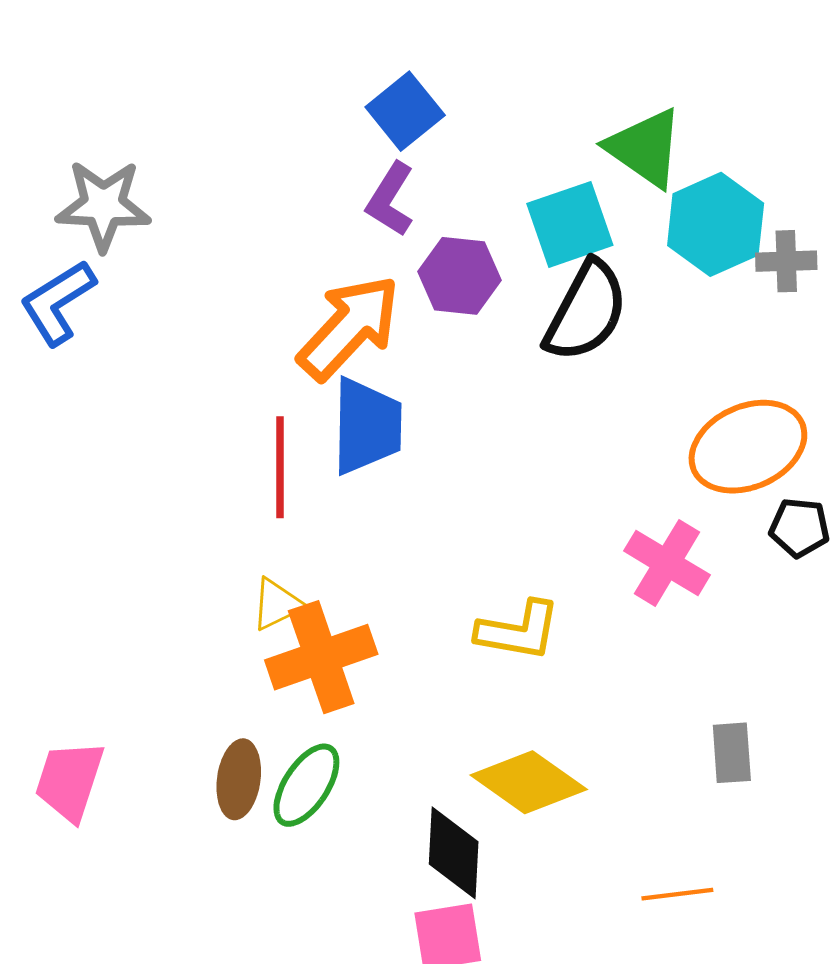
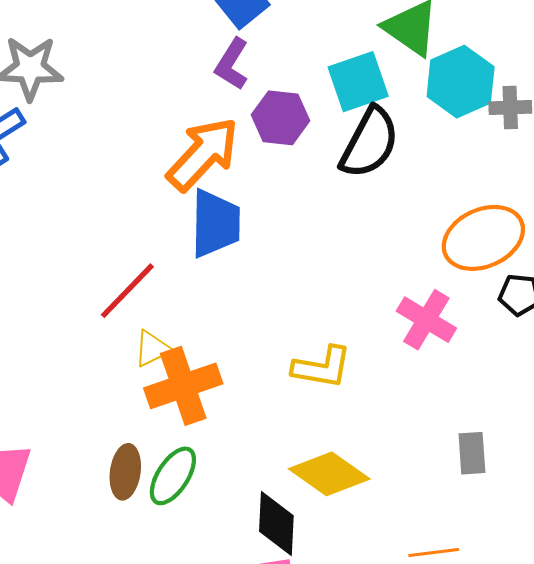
red line: (280, 467) -> (127, 291), moved, turned 44

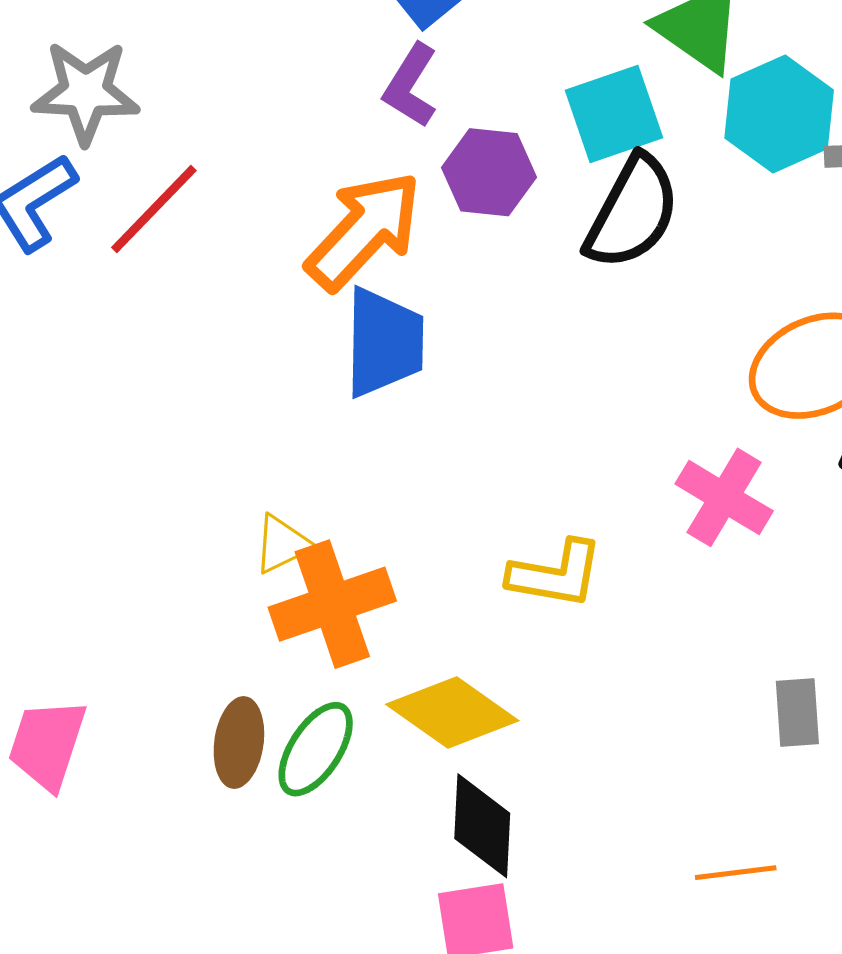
red line: (127, 291) -> (154, 209), moved
yellow diamond: (329, 474) -> (452, 712), moved

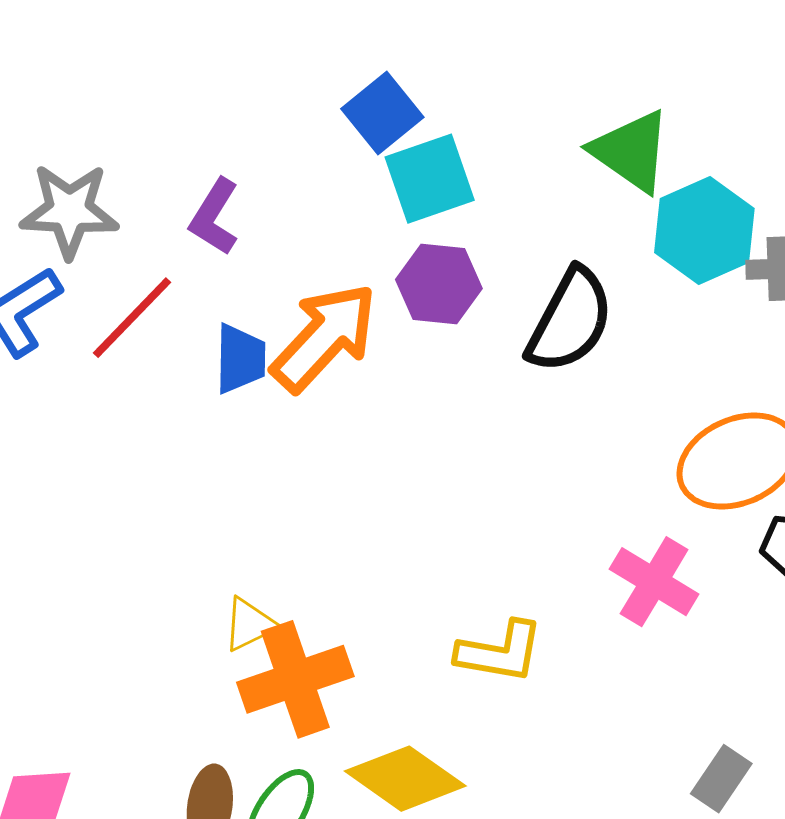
purple L-shape: (411, 86) -> (214, 217), moved
cyan square: (614, 114) -> (430, 179), moved
blue trapezoid: (384, 342) -> (240, 359), moved, size x0.7
gray rectangle: (797, 712) -> (721, 779), turned 38

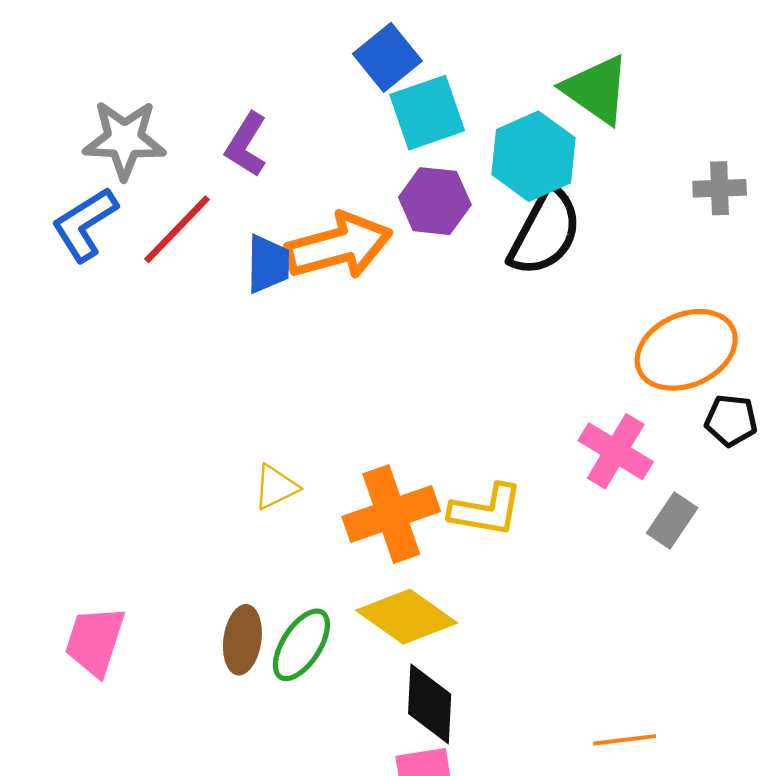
cyan hexagon: (704, 231) -> (534, 156), moved
orange arrow: (324, 337) -> (339, 246), turned 32
orange cross: (295, 679) -> (391, 514), moved
gray rectangle: (721, 779) -> (672, 520), moved

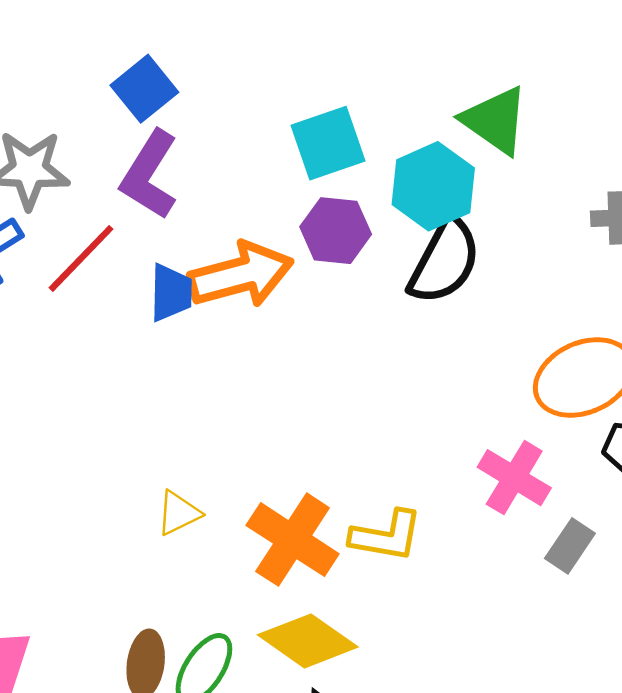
blue square: (387, 57) -> (144, 89), moved
purple L-shape: (246, 145) -> (149, 175), size x1.4
orange cross: (391, 514) -> (293, 540), turned -38

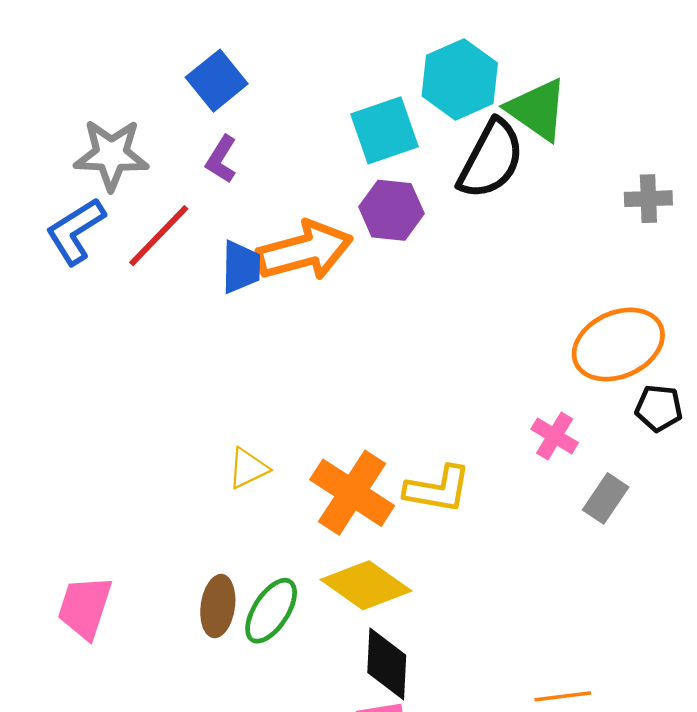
purple L-shape: (149, 175) -> (221, 159), size x0.6
cyan hexagon: (433, 186) -> (460, 79), moved
black semicircle: (445, 261) -> (491, 159), moved
pink cross: (514, 478) -> (555, 436), size x0.7

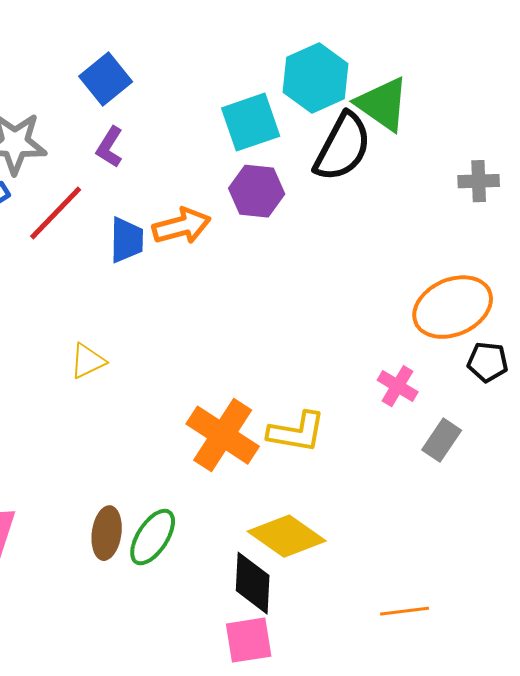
orange arrow: (305, 251) -> (182, 226), size x0.7
yellow triangle: (248, 468) -> (88, 361), moved
yellow diamond: (366, 585) -> (287, 536), moved

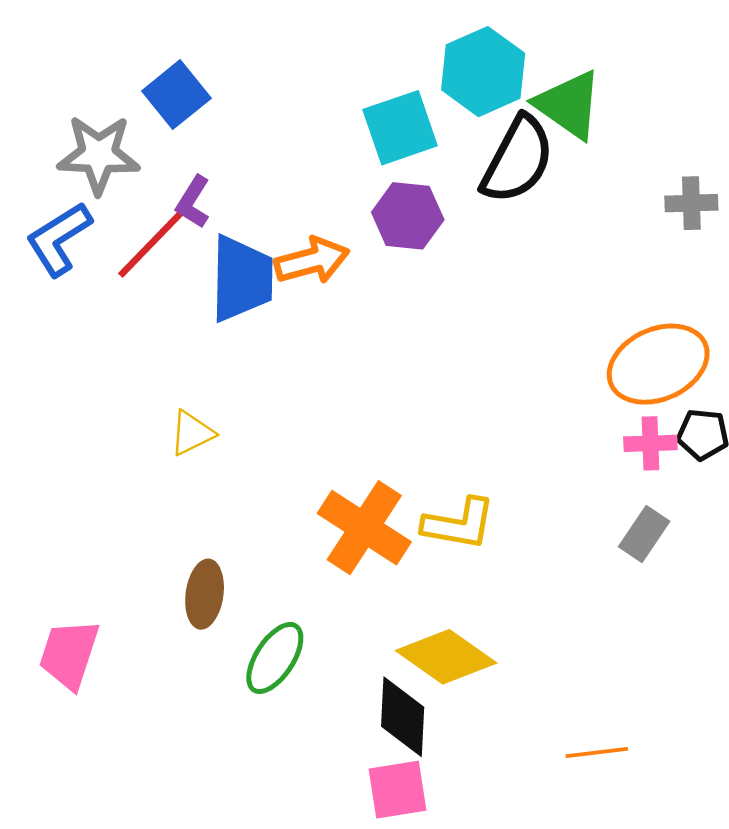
blue square: (106, 79) -> (176, 95), moved
purple L-shape: (110, 147) -> (193, 202), moved
blue trapezoid: (127, 240) -> (242, 279), size x1.5
pink cross: (398, 386) -> (650, 443), moved, turned -33
brown ellipse: (107, 533) -> (205, 594), moved

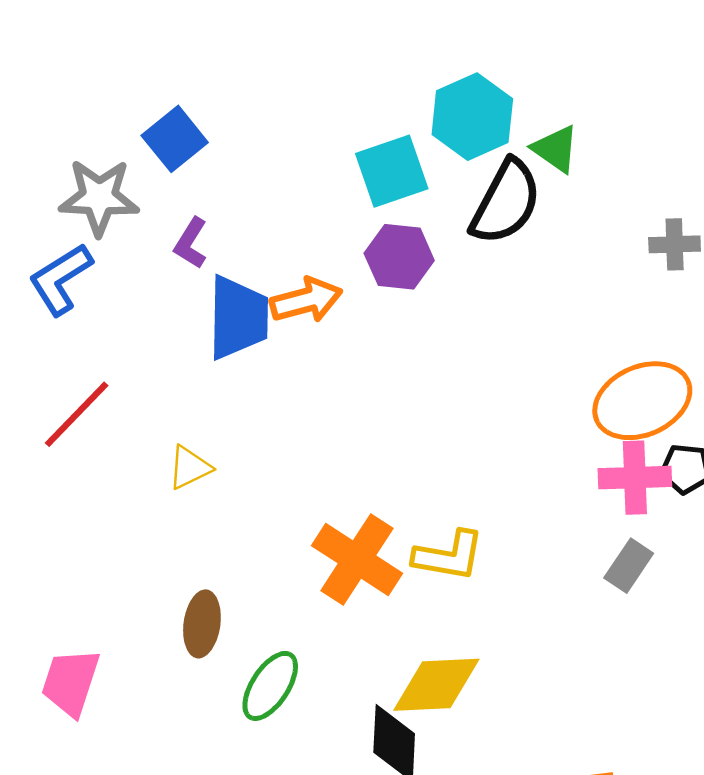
green triangle: (569, 105) -> (555, 149), size x0.7
red line: (151, 244) -> (77, 414), moved
pink cross: (650, 443) -> (635, 478), size x1.4
yellow diamond: (446, 657) -> (436, 685), turned -38

